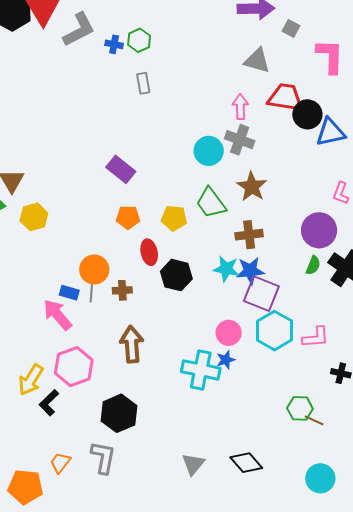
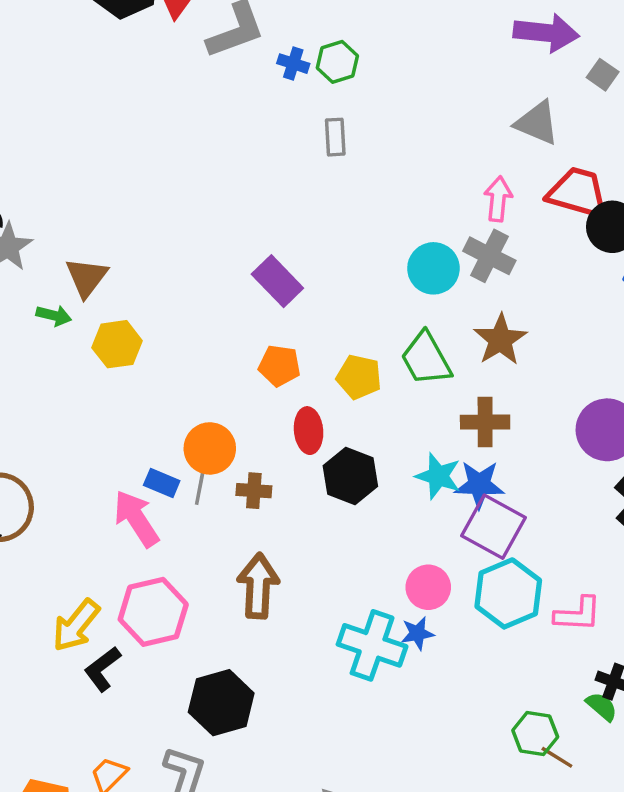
green semicircle: (313, 265) -> (602, 707), moved, turned -78

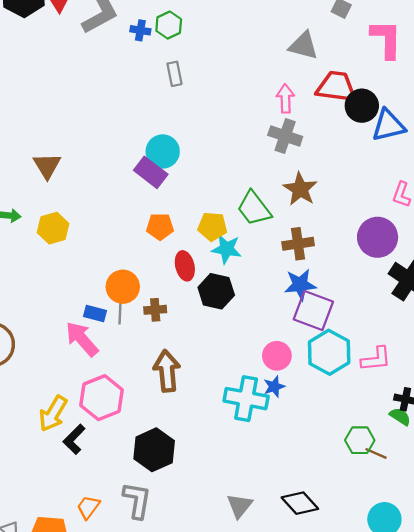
cyan circle: (433, 268) -> (163, 151), moved
brown triangle: (87, 277) -> (47, 166), moved
cyan star: (438, 476) -> (227, 249), moved

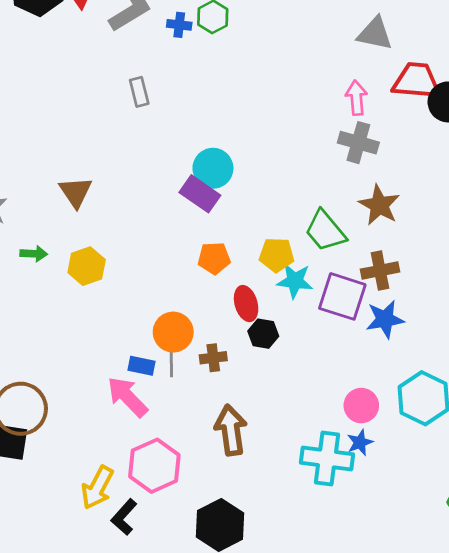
gray rectangle: (174, 74) -> (139, 92), moved
black hexagon: (216, 291) -> (263, 334), moved, size x0.7
purple square: (313, 311) -> (342, 296), moved

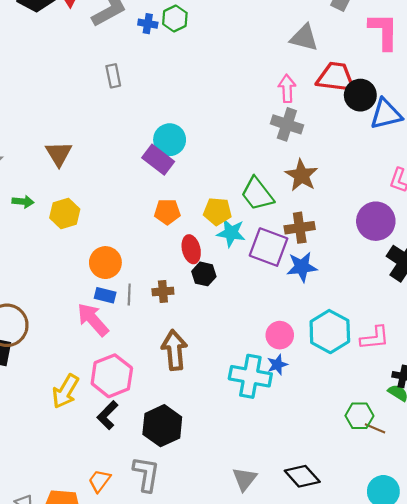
orange circle: (173, 332) -> (105, 263), moved
black L-shape: (124, 517) -> (107, 415), moved

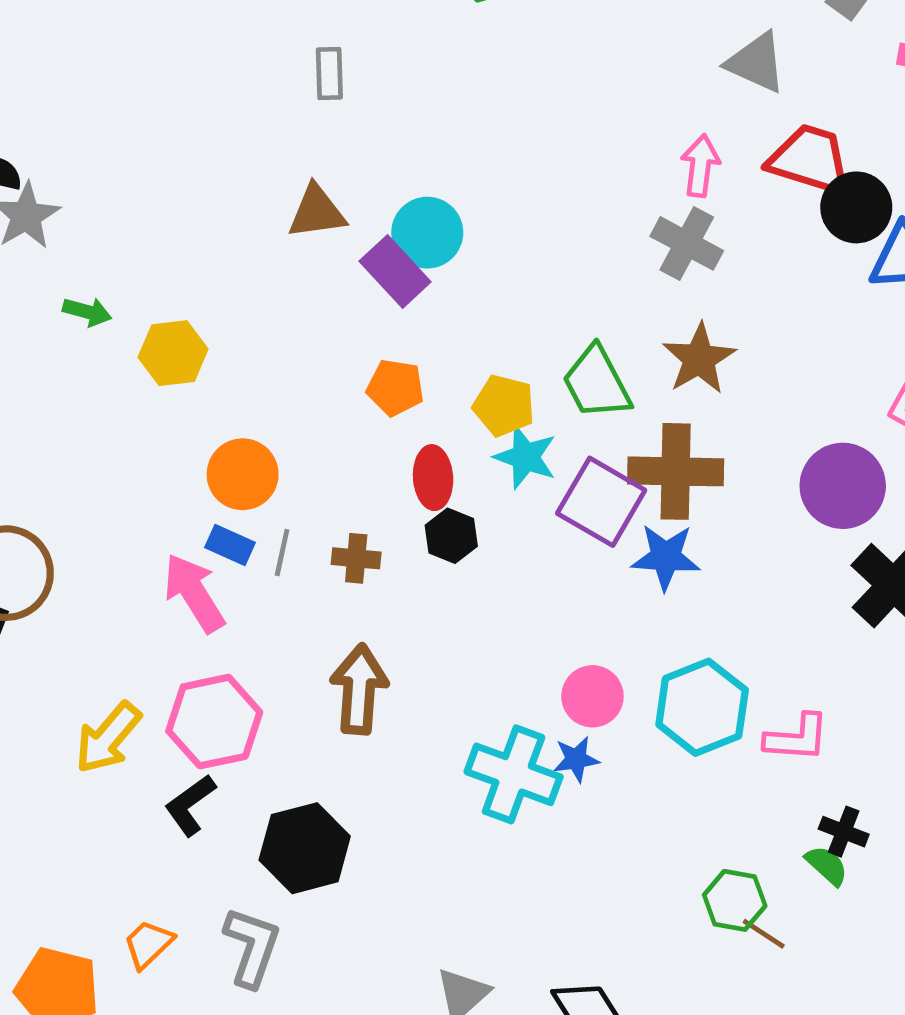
brown triangle: (59, 154) -> (317, 212), moved, turned 44
brown cross: (300, 228) -> (676, 471), size x1.4

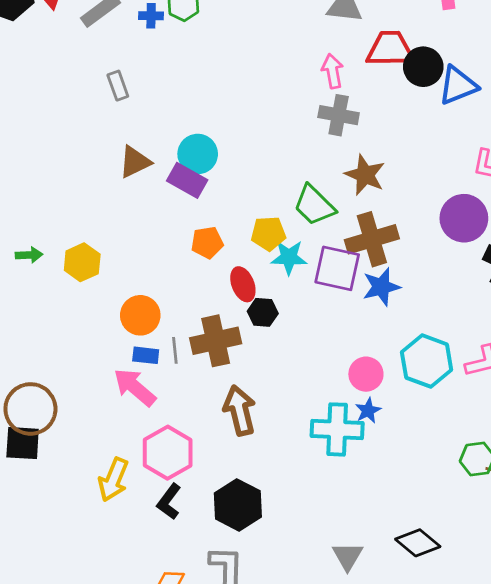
brown cross: (356, 558) -> (216, 341), size x1.8

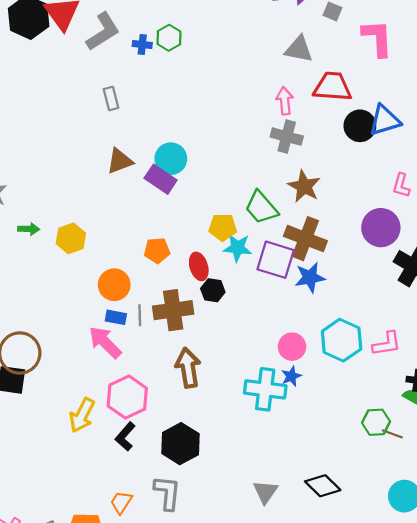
black circle: (423, 67) -> (360, 126), moved
brown cross: (372, 239) -> (305, 239), turned 33
orange pentagon: (207, 243) -> (157, 250), moved

